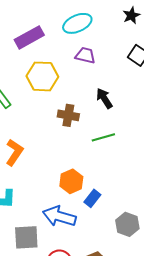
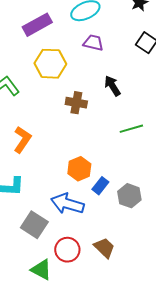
green line: (103, 137) -> (131, 129), moved
gray hexagon: (127, 224) -> (129, 196), moved
gray square: (26, 237) -> (34, 225), turned 36

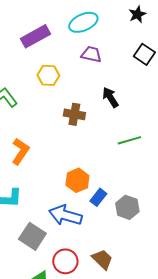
yellow hexagon: (50, 64) -> (48, 75), size x0.7

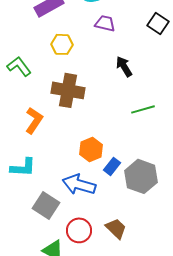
brown cross: (74, 114) -> (68, 90), moved, size x1.5
gray hexagon: (127, 207) -> (141, 176), size x1.4

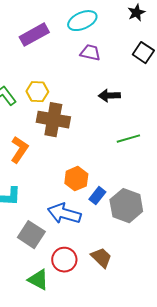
yellow hexagon: (62, 44) -> (37, 92), moved
black arrow: (124, 66) -> (109, 96), turned -60

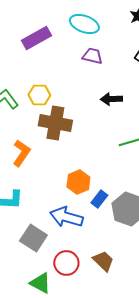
cyan ellipse: (82, 21) -> (84, 24), turned 44

